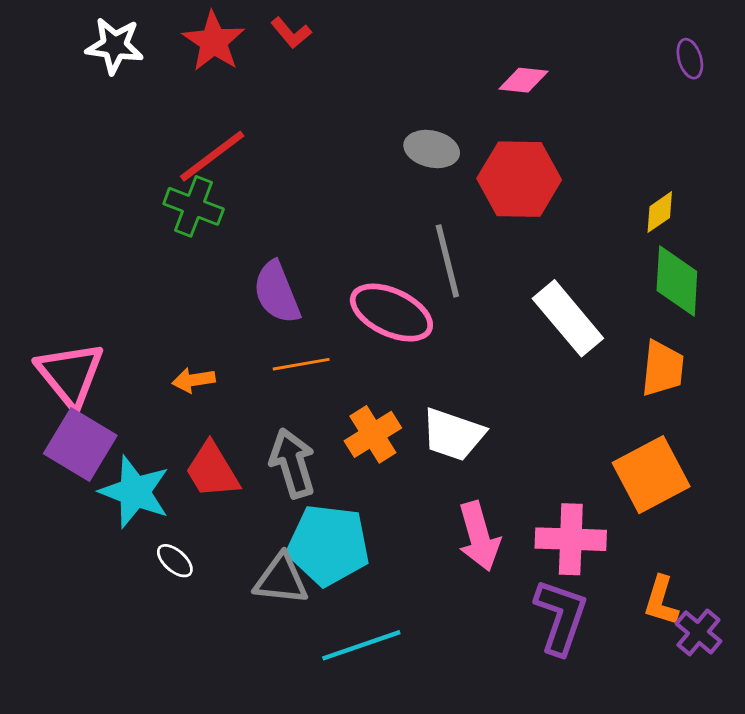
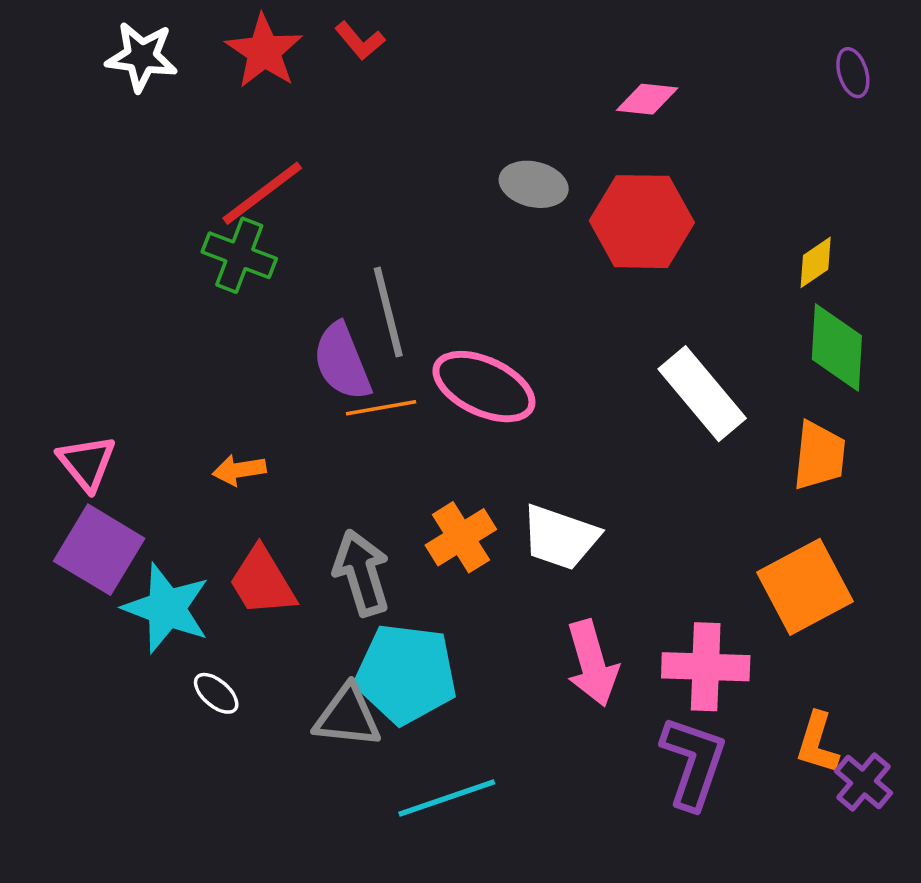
gray line: (447, 261) -> (388, 312), moved
orange line: (301, 364) -> (381, 408), moved
pink triangle: (70, 374) -> (87, 463), size x0.7

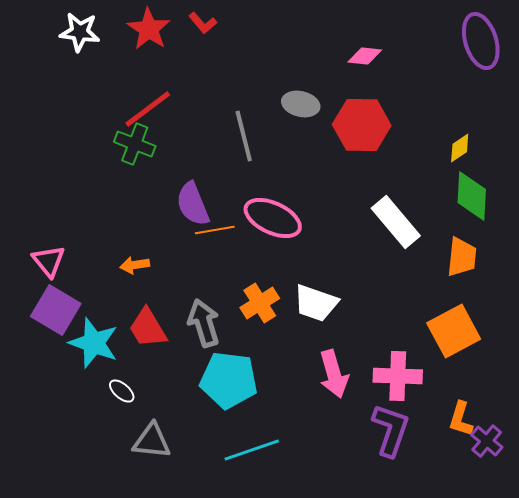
purple ellipse: (853, 73) -> (481, 41), size x2.0
gray line: (388, 312) -> (244, 136), moved
gray triangle: (347, 716) -> (152, 441), moved

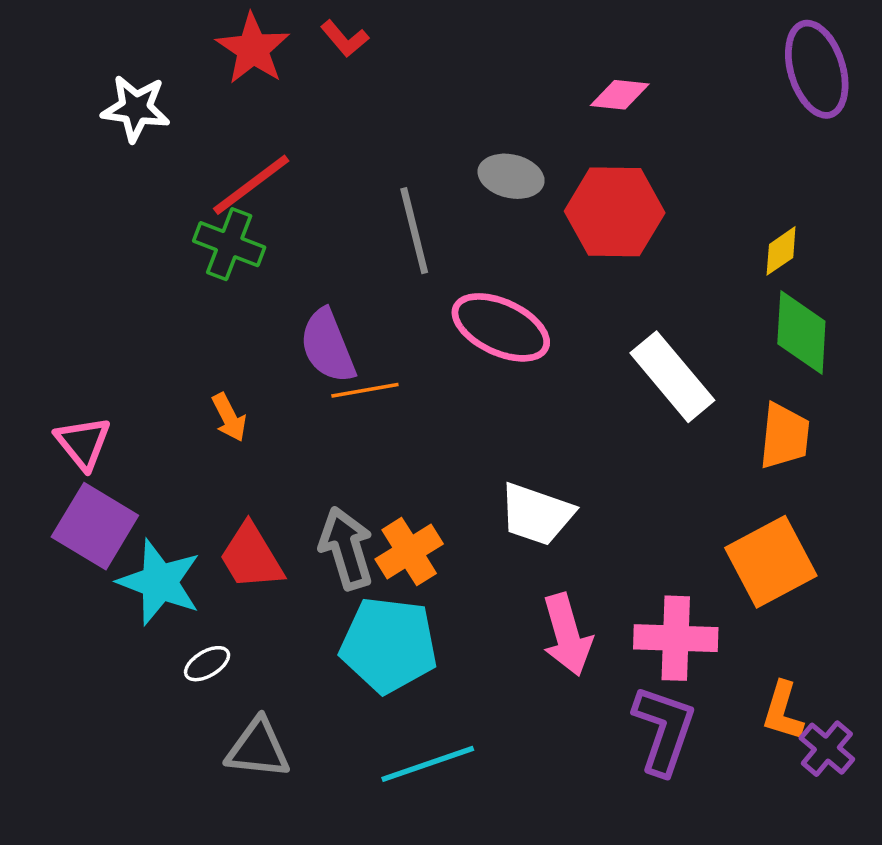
white star: (80, 32) -> (136, 108), moved
pink ellipse: (273, 218) -> (501, 327), moved
orange arrow: (135, 265) -> (229, 417), moved, turned -108
orange cross: (260, 303) -> (409, 552), moved
white ellipse: (122, 391) -> (207, 664), turned -72

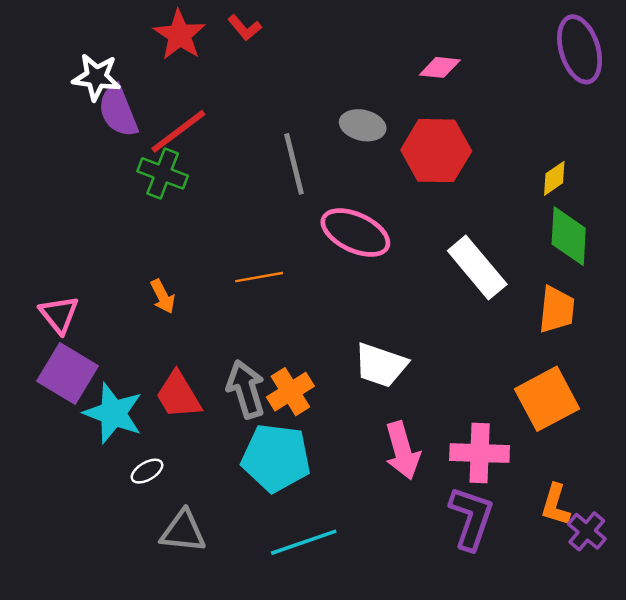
purple semicircle: (328, 346) -> (118, 111), moved

